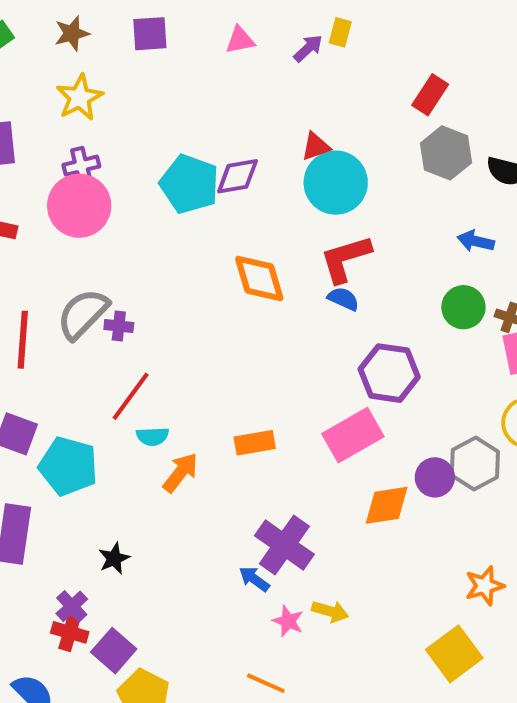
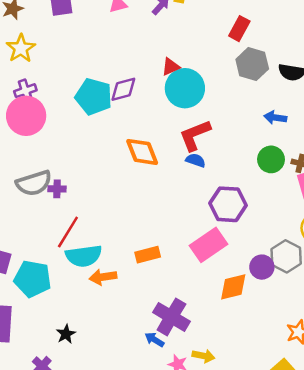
gray semicircle: (83, 314) -> (34, 183), turned -147
cyan semicircle: (153, 436) -> (84, 256), size x1.8
orange arrow: (180, 473) -> (103, 277), turned -132

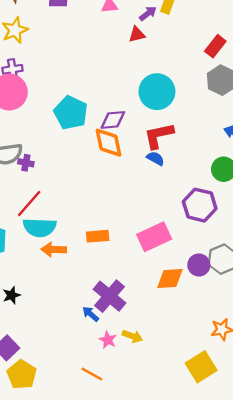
red triangle: (171, 67) -> (137, 34), moved
purple diamond: (123, 89) -> (113, 120), moved
cyan pentagon: (94, 97) -> (71, 113), moved
purple hexagon: (228, 204) -> (200, 205), moved

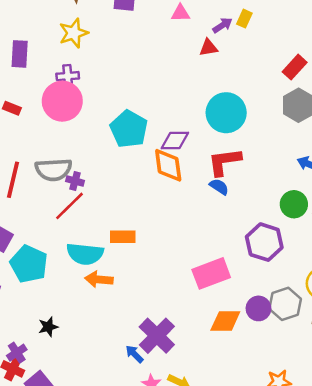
red line: (29, 203) -> (70, 206), moved
orange rectangle: (98, 236) -> (123, 237), moved

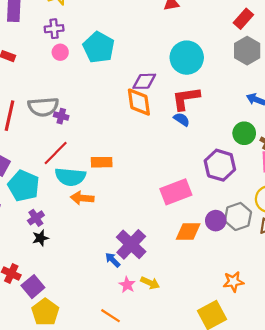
pink circle: (62, 101) -> (60, 52), moved, size x0.5
cyan pentagon: (129, 129) -> (99, 47), moved
red line: (70, 206) -> (56, 153), moved
purple cross: (17, 353) -> (36, 218), moved

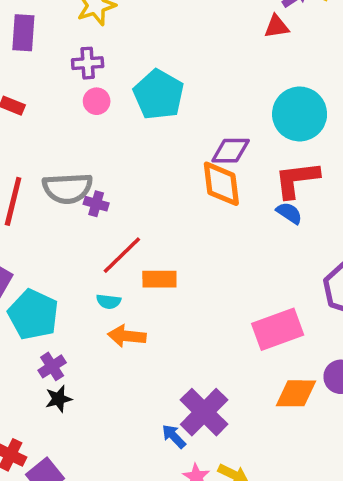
red line: (56, 153) -> (122, 255), moved
cyan semicircle: (70, 177) -> (109, 302), size x0.5

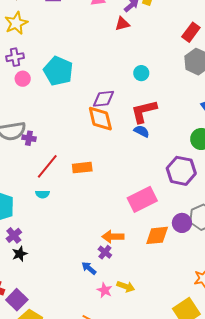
cyan circle: (300, 114) -> (141, 73), size x0.5
orange rectangle: (159, 279) -> (82, 168), moved
orange arrow: (127, 336) -> (113, 237), moved
purple cross: (204, 412) -> (105, 252), size x0.5

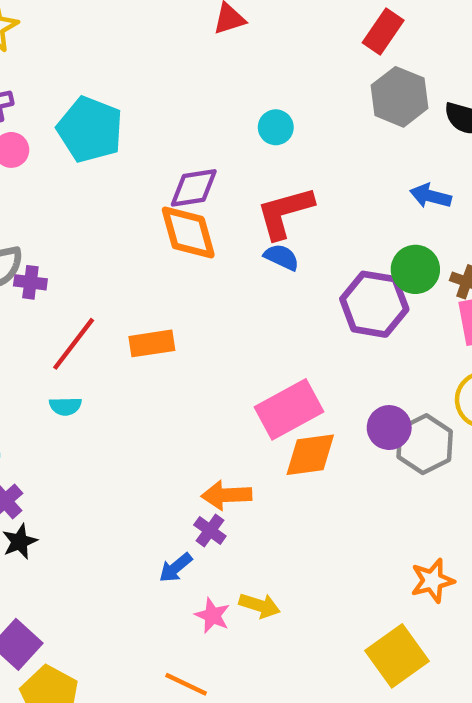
purple hexagon: (181, 171) -> (374, 304), moved
purple circle: (182, 223) -> (389, 428), moved
orange diamond: (157, 235) -> (310, 455), moved
blue arrow: (89, 268) -> (176, 568), turned -77

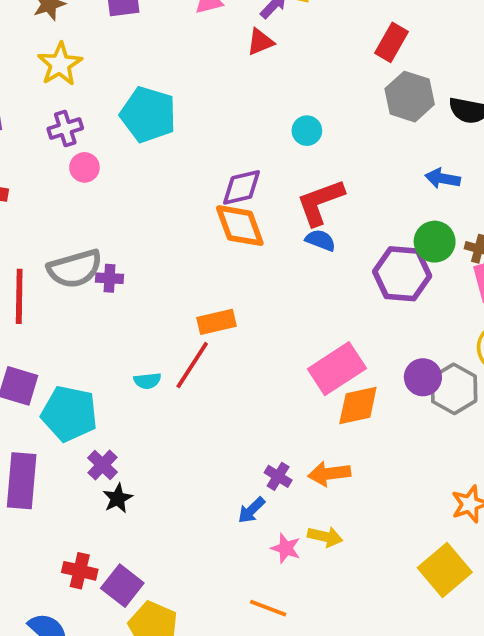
cyan pentagon: (90, 129) -> (148, 115), moved
red line: (74, 344) -> (192, 365), moved
orange arrow: (226, 495) -> (329, 474), moved

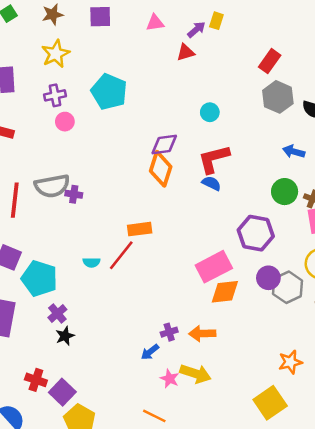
orange diamond: (240, 226) -> (161, 169), turned 32
purple hexagon: (402, 274) -> (256, 233), moved
purple cross: (278, 476) -> (169, 332), turned 35
yellow arrow: (325, 537) -> (195, 374), size x1.4

